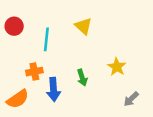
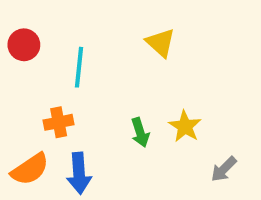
yellow triangle: (83, 26) -> (161, 43), moved
yellow star: (117, 67) -> (185, 126), moved
blue arrow: (53, 89) -> (79, 173), moved

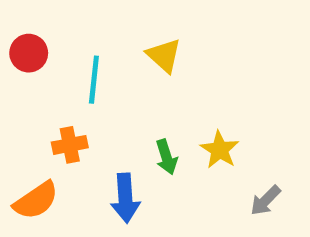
yellow triangle: (161, 43) -> (164, 56), moved
blue arrow: (79, 173) -> (125, 198), moved

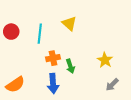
red circle: (29, 53) -> (11, 32), moved
orange cross: (70, 145) -> (53, 58), moved
yellow star: (220, 150) -> (105, 60), moved

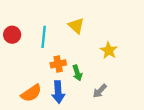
yellow star: (105, 60) -> (109, 50), moved
orange semicircle: (15, 85) -> (31, 93), moved
gray arrow: (112, 85) -> (100, 91), moved

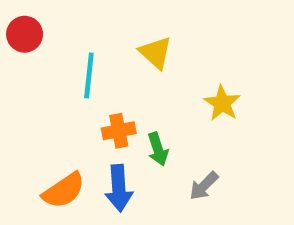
red circle: (12, 35) -> (25, 34), moved

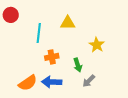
yellow triangle: (156, 53) -> (68, 23), turned -42
green arrow: (158, 149) -> (78, 65), moved
blue arrow: (119, 188) -> (52, 82), turned 96

